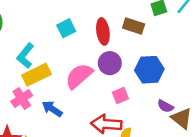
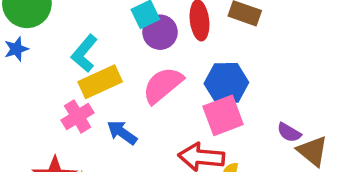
purple circle: (110, 63) -> (160, 32), moved
blue hexagon: (149, 70) -> (226, 83), moved
pink square: (120, 96) -> (223, 115), size x1.6

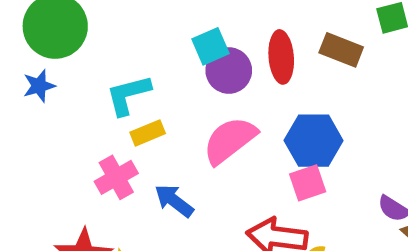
cyan L-shape: (84, 53) -> (128, 95), turned 33
yellow rectangle: (100, 82) -> (148, 133), size x0.6
pink square: (223, 115) -> (308, 183), size x0.7

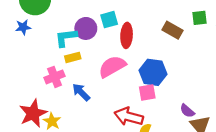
red ellipse: (281, 57) -> (127, 35), moved
purple circle: (229, 71) -> (86, 28), moved

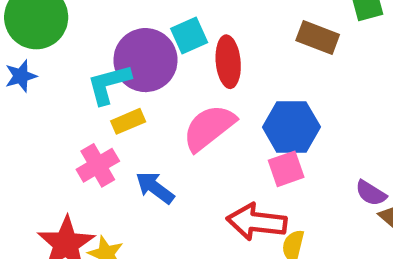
purple circle: (86, 28) -> (146, 60), size x1.4

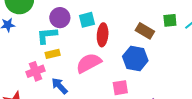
purple circle: (146, 60) -> (60, 18), moved, size x0.7
blue hexagon: (291, 127) -> (135, 58), moved

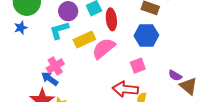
yellow rectangle: (53, 54) -> (84, 40), moved, size x1.5
blue arrow: (60, 86) -> (50, 79), moved

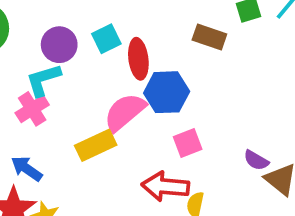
blue hexagon: (146, 35) -> (167, 92), moved
yellow rectangle: (84, 40) -> (96, 145), moved
pink cross: (55, 66) -> (32, 109), moved

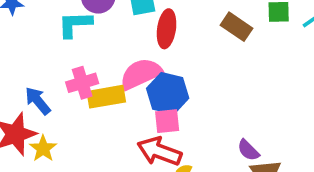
blue hexagon: (167, 92) -> (168, 93), moved
pink cross: (32, 109) -> (82, 83), moved
pink square: (188, 143) -> (167, 121), moved

